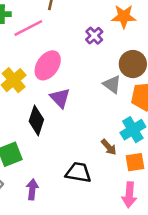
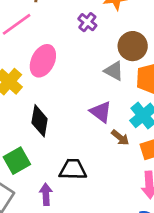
purple triangle: (60, 98) -> (101, 112), moved
black trapezoid: (78, 172) -> (73, 169), moved

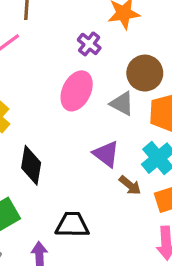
pink ellipse: (43, 61) -> (77, 91), moved

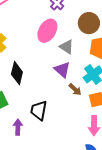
gray triangle: (122, 104) -> (66, 47), moved
black trapezoid: (72, 225) -> (39, 110), turned -85

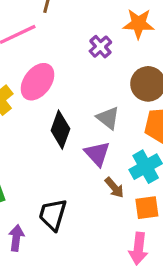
pink ellipse: (47, 31) -> (38, 82), moved
black diamond: (17, 73) -> (60, 130), moved

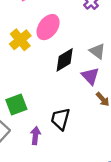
black diamond: (60, 130) -> (65, 60), turned 40

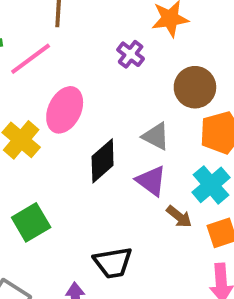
green square: (16, 105) -> (31, 222), moved
black trapezoid: (60, 119) -> (113, 263), turned -105

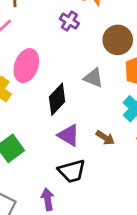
purple triangle: (151, 181) -> (69, 135), moved
brown arrow: (179, 217) -> (105, 138), moved

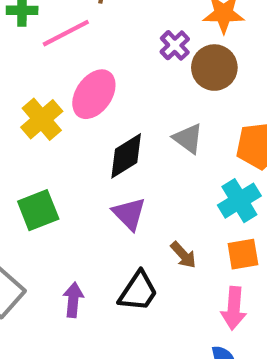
brown circle: (118, 40) -> (214, 68), moved
brown arrow: (105, 138) -> (183, 255), moved
black trapezoid: (72, 171) -> (138, 291), moved, turned -56

